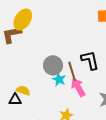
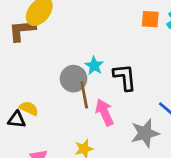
brown line: (72, 71) -> (84, 95), moved
cyan star: (59, 79) -> (94, 66), moved

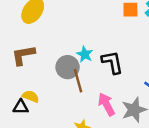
brown L-shape: (22, 30) -> (23, 55), moved
pink arrow: (104, 112) -> (106, 104), moved

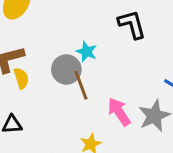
black L-shape: (112, 62) -> (132, 24), moved
yellow semicircle: (31, 96) -> (21, 78), moved, turned 56

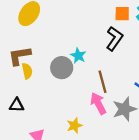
black L-shape: (132, 24) -> (114, 39), turned 45
brown line: (81, 85) -> (103, 82), moved

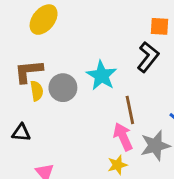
cyan star: (78, 56) -> (102, 76), size x1.5
gray circle: (62, 68) -> (63, 88), moved
yellow star: (74, 126) -> (117, 165), moved

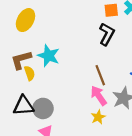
cyan star: (102, 76) -> (49, 56), moved
gray circle: (63, 88) -> (43, 108), moved
black triangle: (21, 133) -> (24, 106), size x1.5

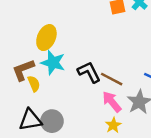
yellow ellipse: (25, 20) -> (46, 38), moved
black L-shape: (107, 34) -> (89, 72), moved, turned -50
brown line: (100, 75) -> (112, 79), turned -36

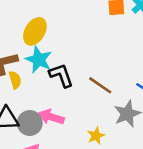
black L-shape: (89, 72) -> (61, 75), moved
pink arrow: (112, 102) -> (51, 117), moved, turned -40

